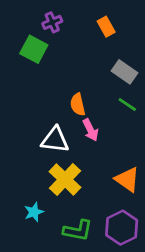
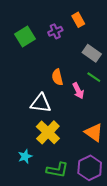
purple cross: (52, 22) -> (55, 31), moved
green square: (34, 49) -> (25, 36), turned 30
pink arrow: (90, 130) -> (78, 91), moved

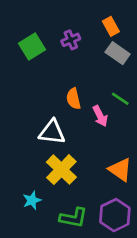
orange rectangle: (78, 20) -> (111, 26), moved
gray rectangle: (92, 53) -> (118, 53), moved

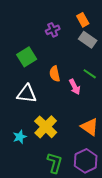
green square: (32, 47) -> (27, 57), moved
white triangle: (52, 132) -> (27, 94), moved
cyan star: (32, 200) -> (20, 137), moved
green L-shape: (73, 218) -> (55, 163), turned -85

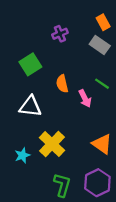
orange rectangle: (83, 20) -> (103, 22), moved

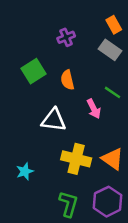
orange semicircle: (62, 84) -> (67, 80), moved
white triangle: (30, 106) -> (54, 120), moved
yellow cross: (52, 144) -> (76, 159), moved, turned -30

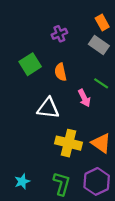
cyan star: (25, 171) -> (22, 181), moved

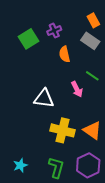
green square: (30, 64) -> (29, 39), moved
orange semicircle: (61, 72) -> (65, 54), moved

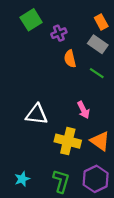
green square: (29, 39) -> (31, 20), moved
green line: (92, 76) -> (97, 73), moved
pink arrow: (77, 89) -> (83, 110), moved
white triangle: (44, 98) -> (37, 114), moved

